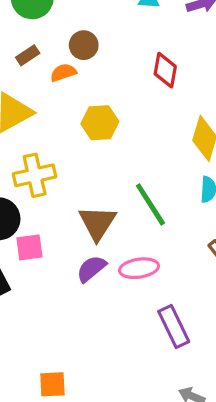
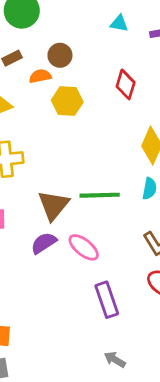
yellow hexagon: (100, 123) -> (67, 101), moved
green line: (150, 204) -> (100, 195), turned -66
pink ellipse: (139, 268) -> (84, 247), turned 40

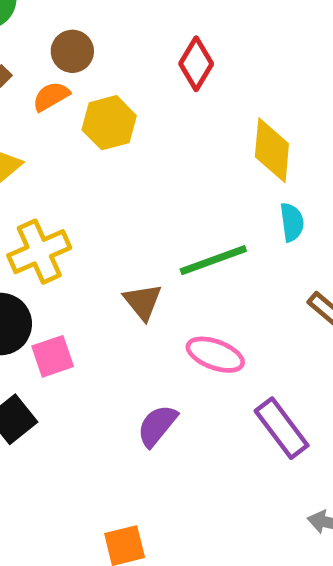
red diamond: (126, 84) -> (196, 64), turned 32
brown triangle: (53, 205) -> (143, 302), size x0.7
purple semicircle: (44, 243) -> (157, 426), moved

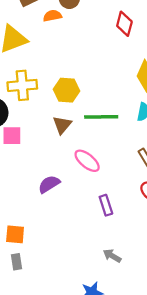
red diamond: (196, 64) -> (124, 24), turned -35
yellow hexagon: (109, 123) -> (66, 90), moved
purple rectangle: (282, 428) -> (106, 205), size x0.7

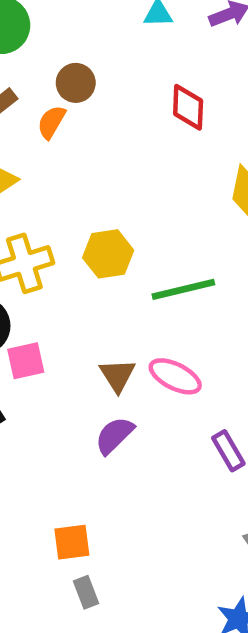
orange semicircle: (52, 16) -> (51, 122), turned -36
brown triangle: (62, 125) -> (117, 375), moved

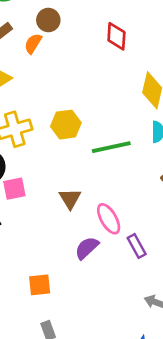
pink ellipse: (175, 376) -> (109, 219), moved, turned 32
purple semicircle: (114, 435) -> (87, 248), moved
orange square: (72, 542) -> (40, 285), moved

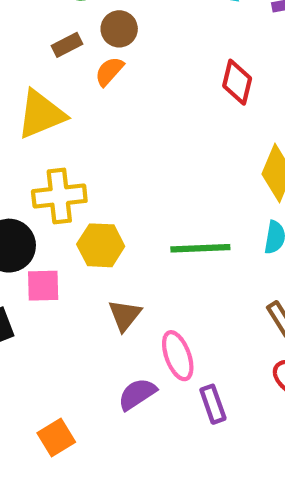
brown circle: (48, 20) -> (119, 29), moved
yellow hexagon: (66, 125) -> (101, 245), moved
orange square: (40, 285) -> (56, 437), turned -35

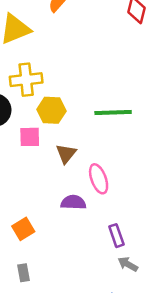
pink square: (43, 286) -> (30, 137), moved
purple semicircle: (137, 394) -> (73, 202), turned 35
purple rectangle: (213, 404) -> (116, 236), moved

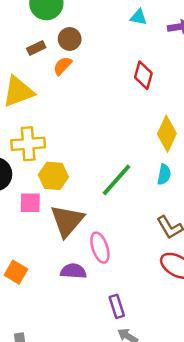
green line: (113, 112) -> (117, 180), turned -48
brown triangle: (66, 154) -> (67, 221), size x1.6
orange square: (23, 229) -> (16, 272), moved, turned -30

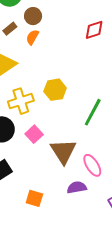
red diamond: (143, 75) -> (94, 30), turned 70
yellow hexagon: (53, 176) -> (55, 90), moved
pink square: (30, 203) -> (34, 134), moved, turned -30

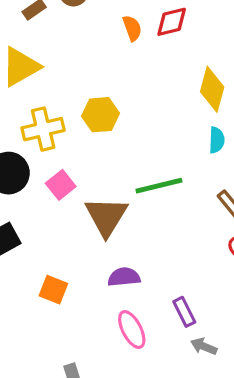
orange semicircle: (32, 37) -> (132, 28), moved, turned 126
green line: (93, 112) -> (159, 186), moved, turned 44
pink ellipse: (92, 165) -> (132, 330), moved

